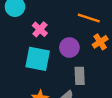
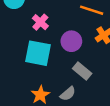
gray rectangle: (80, 76) -> (82, 71), turned -48

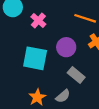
pink cross: (40, 22) -> (38, 21), moved

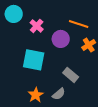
purple circle: (66, 47) -> (61, 39), moved

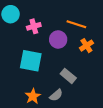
pink cross: (37, 26) -> (34, 26), turned 32

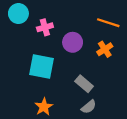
orange line: (76, 24) -> (108, 23), moved
gray semicircle: (56, 95) -> (89, 107), moved

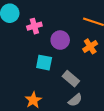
cyan square: (41, 66) -> (44, 63), moved, size x0.7

